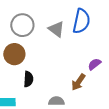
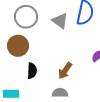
brown arrow: (78, 82) -> (65, 71), moved

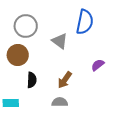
gray triangle: (60, 21) -> (60, 41), moved

